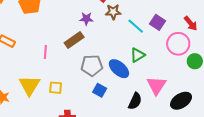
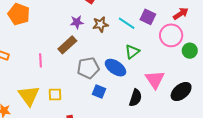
brown star: (113, 12) -> (100, 24), moved
red arrow: (191, 23) -> (181, 14), turned -77

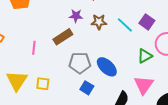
green triangle: (132, 52) -> (145, 56), moved

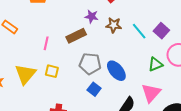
yellow square: (43, 84) -> (52, 71), moved

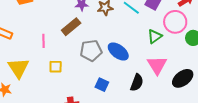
yellow triangle: (25, 74) -> (18, 68), moved
blue square: (94, 89) -> (102, 85), moved

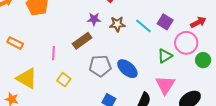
yellow square: (56, 67) -> (64, 80), turned 32
yellow triangle: (18, 68) -> (27, 78), turned -30

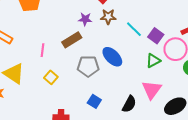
purple square: (165, 22) -> (156, 36), moved
brown star: (117, 24) -> (108, 17), moved
blue ellipse: (127, 69) -> (112, 57), moved

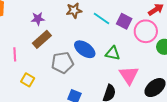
purple star: (85, 19) -> (38, 19), moved
green triangle: (153, 61) -> (113, 53), moved, turned 49

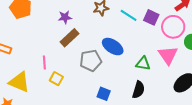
green triangle: (113, 53) -> (143, 64), moved
pink line: (15, 54) -> (44, 63), moved
pink triangle: (129, 75) -> (168, 55), moved

